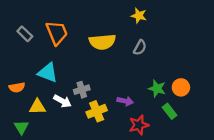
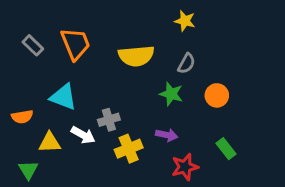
orange circle: (181, 87) -> (217, 95), moved
green star: (157, 89) -> (171, 94), moved

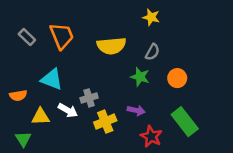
green rectangle: (226, 149) -> (185, 122), size x1.6
red star: (185, 167) -> (151, 136), turned -30

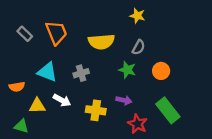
gray cross: (89, 98) -> (81, 73), moved
yellow cross: (105, 122) -> (96, 110), turned 30
green triangle: (23, 139) -> (21, 126), turned -42

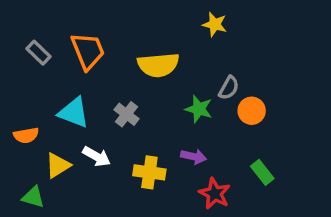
gray semicircle: (139, 47) -> (229, 88), moved
gray cross: (81, 73) -> (127, 114), turned -35
yellow triangle: (37, 106) -> (58, 165), turned -30
green rectangle: (168, 110) -> (262, 172), size x0.6

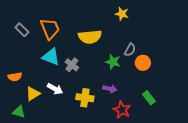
cyan triangle: (74, 112) -> (51, 57), moved

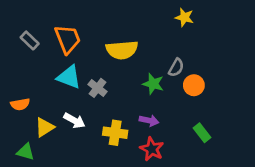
yellow star: (122, 14) -> (184, 17), moved
red star: (122, 110) -> (152, 149), moved

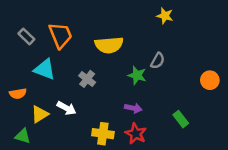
cyan triangle: (69, 77) -> (45, 69), moved
orange circle: (194, 85) -> (210, 80), moved
yellow cross: (115, 133) -> (103, 134), moved

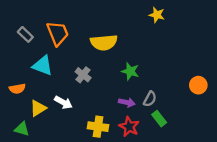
gray semicircle: (158, 61) -> (150, 99), moved
orange circle: (210, 80) -> (198, 85), moved
green rectangle: (181, 119) -> (159, 119), moved

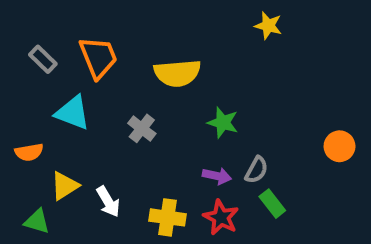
white arrow: (63, 102) -> (108, 202), moved, turned 30

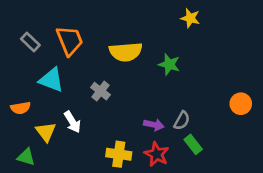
green star: (223, 123) -> (169, 64), moved
yellow triangle: (65, 186) -> (46, 132), turned -35
white arrow: (108, 202) -> (72, 122), moved

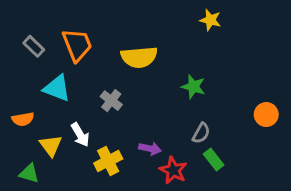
green star: (169, 64) -> (193, 87), moved
purple arrow: (154, 125) -> (150, 149), moved
yellow cross: (119, 154) -> (108, 161), moved, turned -35

